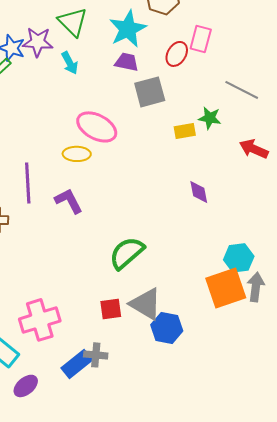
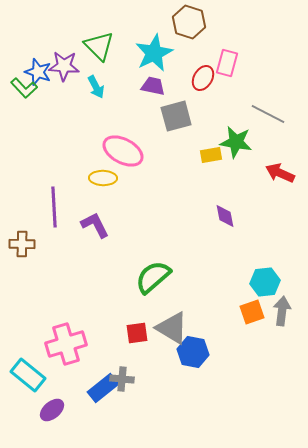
green star: (210, 118) -> (236, 142), size x1.4
orange square: (226, 288) -> (252, 312), size x0.6

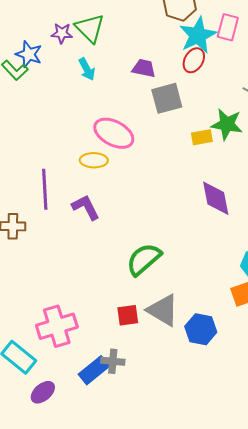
cyan star: (154, 53) -> (198, 35), moved
pink rectangle: (227, 63) -> (228, 27), moved
purple star: (64, 66) -> (62, 33), moved, size x0.7
purple diamond: (225, 216) -> (216, 198), size x1.5
blue hexagon: (193, 352) -> (201, 329), moved

